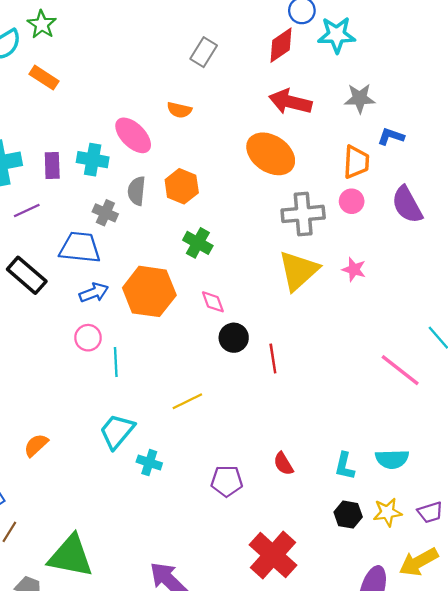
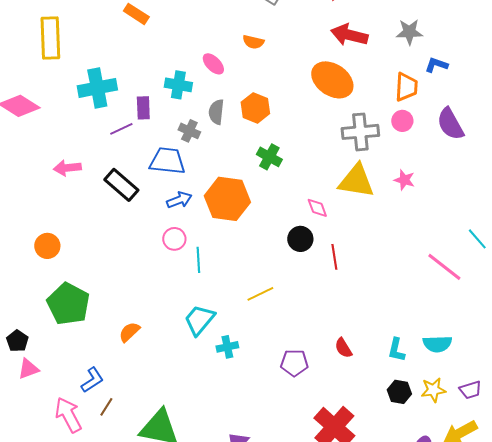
pink ellipse: (133, 135) -> (213, 64), size x0.7
purple rectangle: (52, 165) -> (143, 108), moved
yellow triangle: (298, 271) -> (356, 181), turned 51
pink diamond: (213, 302) -> (317, 208), moved
cyan cross: (149, 463) -> (227, 347), turned -30

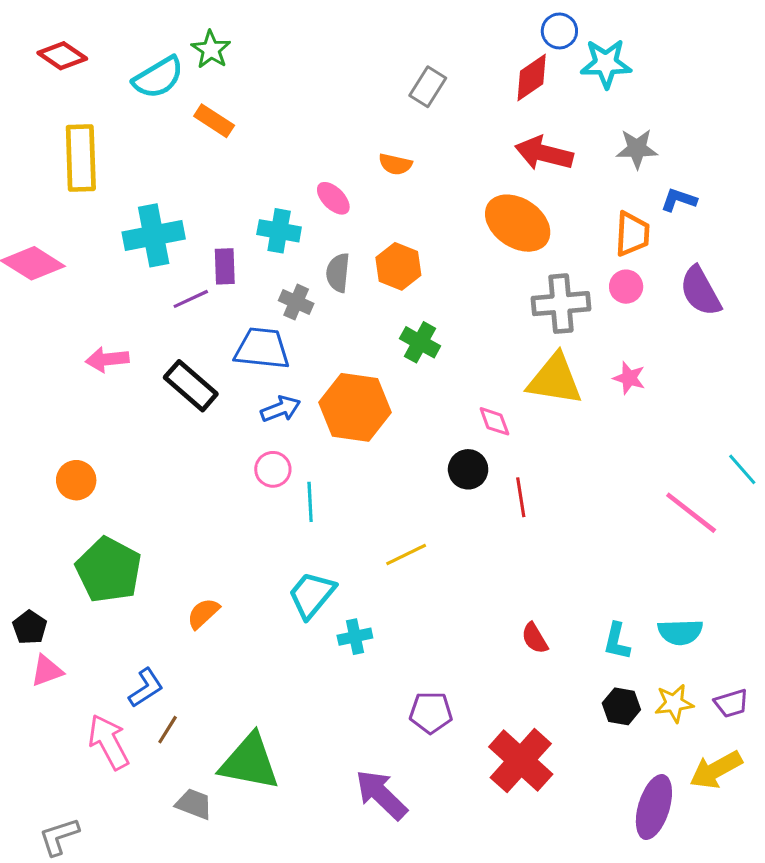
purple pentagon: (294, 363) -> (431, 713), moved

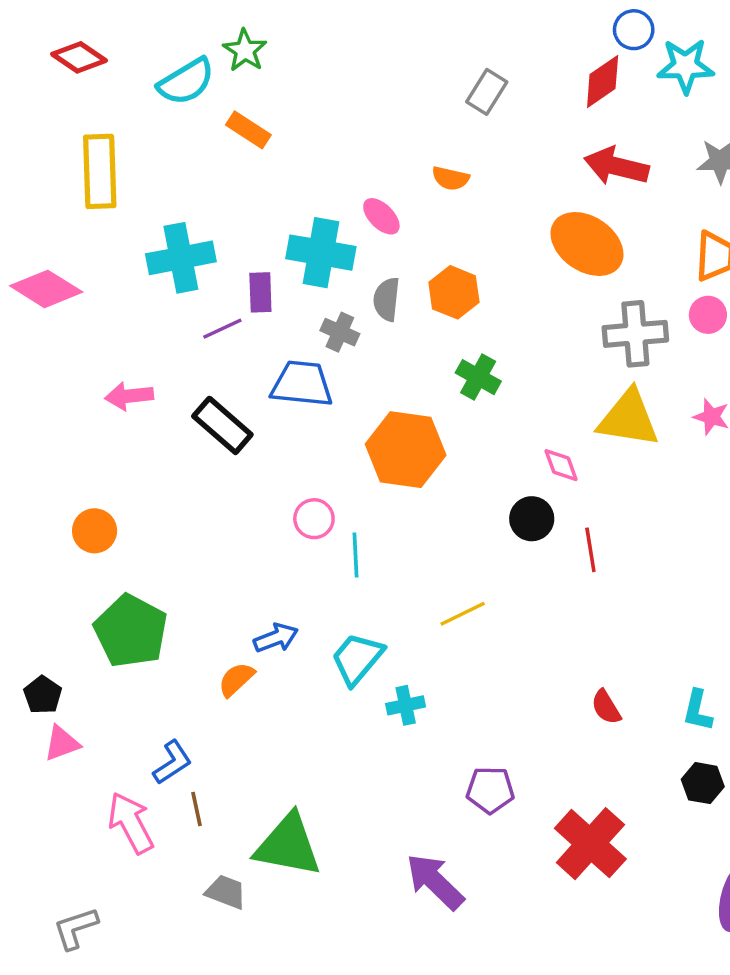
cyan cross: (279, 231) -> (321, 253), size x1.4
blue arrow: (281, 409) -> (276, 638), moved
brown line: (168, 730) -> (196, 809), turned -44

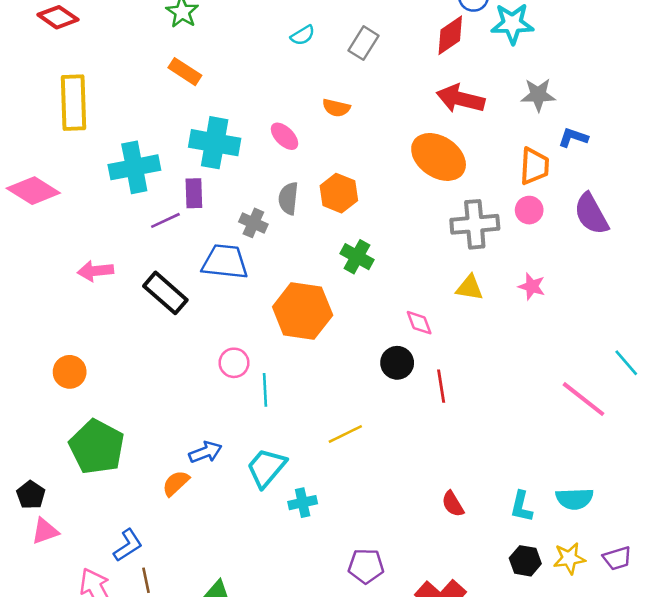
cyan semicircle: (186, 82) -> (303, 35), moved, size x0.6
cyan cross: (321, 253) -> (215, 143), moved
yellow triangle: (628, 418) -> (470, 288), size x0.6

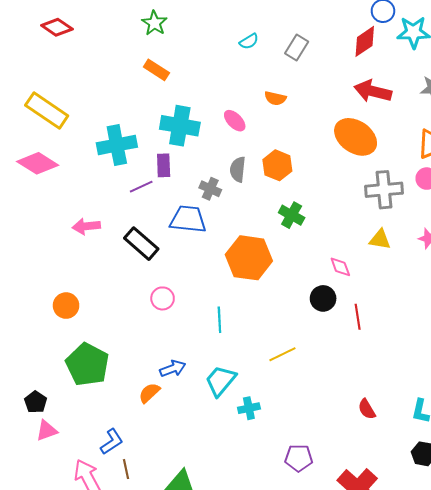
yellow rectangle: (73, 103) -> (47, 110), moved, turned -54
pink circle: (234, 363) -> (163, 298), moved

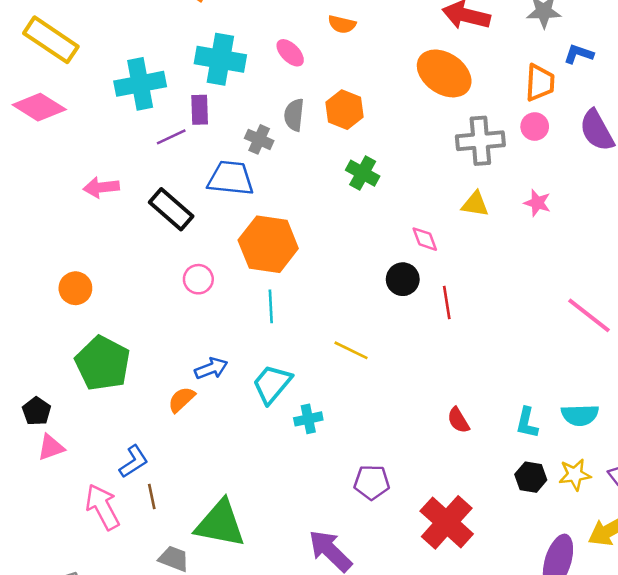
orange hexagon: (249, 258) -> (268, 244), moved
yellow line: (282, 354) -> (351, 350), turned 52

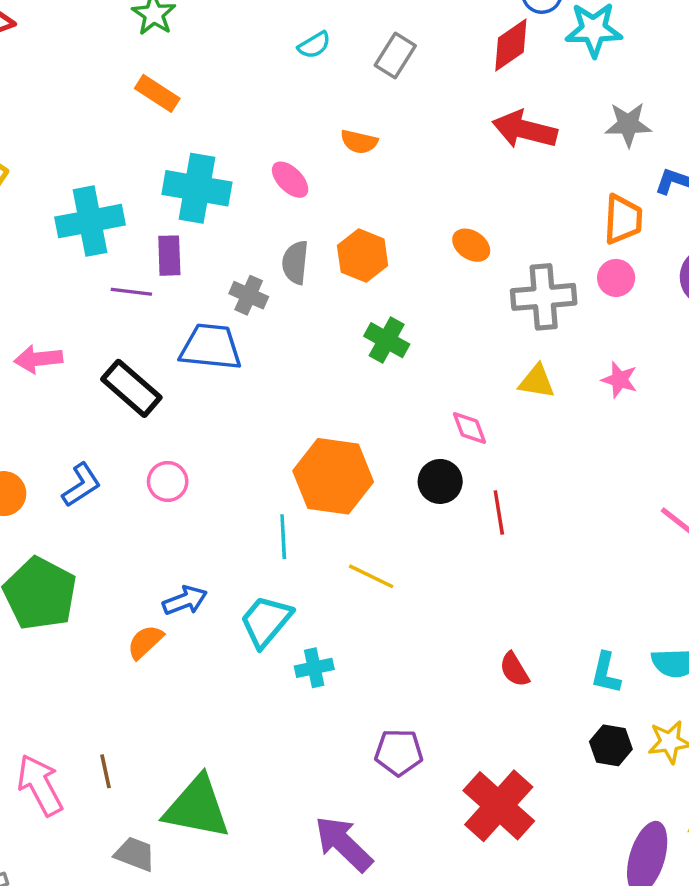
orange ellipse: (444, 73) -> (471, 245), moved, size x0.5
purple line: (171, 137) -> (131, 292), turned 32
orange hexagon: (268, 244) -> (333, 476), moved
cyan line: (271, 306) -> (283, 537), moved
blue L-shape: (134, 462) -> (81, 485), moved

